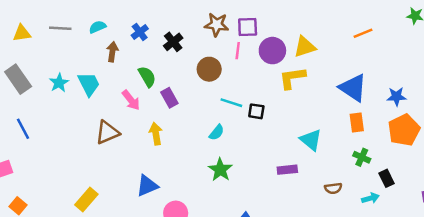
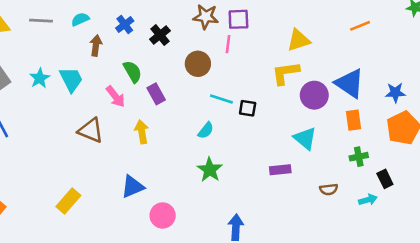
purple circle: (272, 51) -> (314, 95), moved
brown triangle: (107, 132) -> (91, 130), turned 45
green cross: (362, 157) -> (359, 157), turned -35

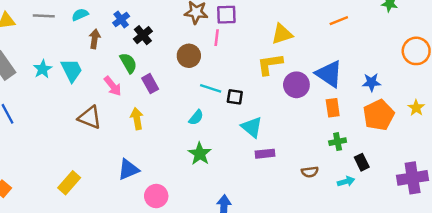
black cross: (160, 35) -> (143, 35), moved
cyan triangle: (305, 138) -> (252, 127), moved

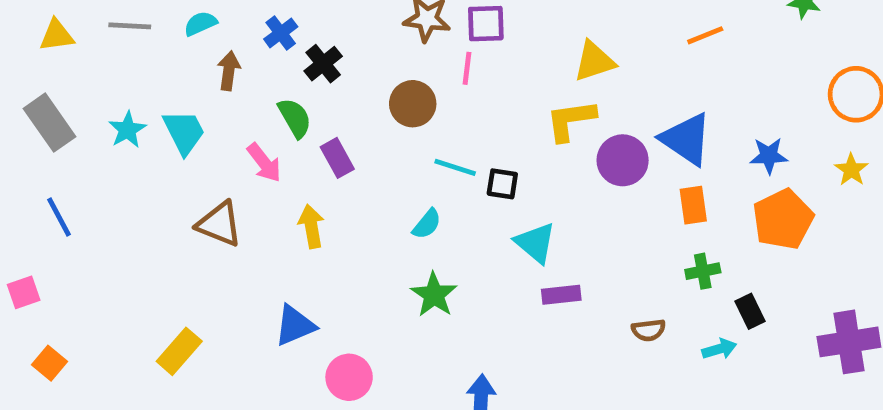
yellow star: (416, 108) -> (851, 170), moved

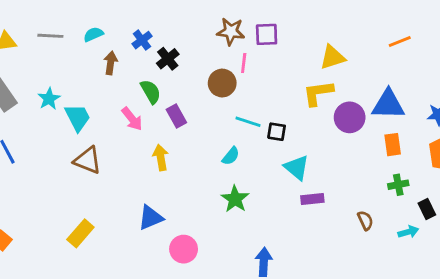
pink line: (467, 68) -> (244, 63), moved
cyan trapezoid: (184, 132) -> (78, 117), moved
blue triangle: (686, 139) -> (388, 104), turned -33
brown triangle: (219, 224) -> (88, 160), moved
brown semicircle: (649, 330) -> (365, 220), turned -108

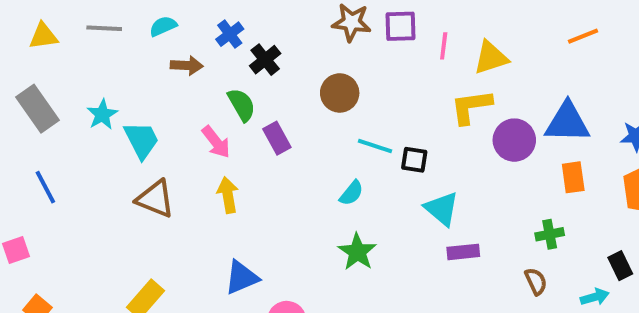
brown arrow: (111, 63) -> (187, 65), turned 85
pink line: (244, 63) -> (444, 46), moved
yellow arrow: (161, 157) -> (228, 195), moved
green cross: (398, 185) -> (550, 234), moved

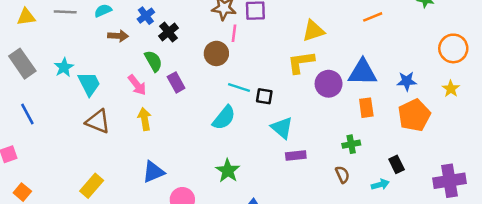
pink line: (444, 46) -> (234, 33), moved
cyan semicircle: (351, 193) -> (224, 118), size x1.5
green star: (357, 252) -> (228, 171), moved

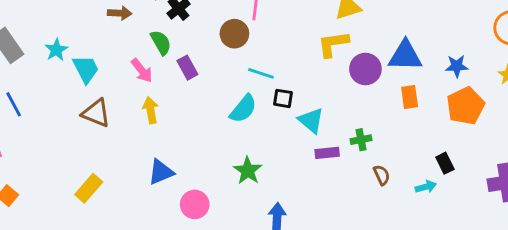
black square: (264, 96) -> (283, 98), moved
green cross: (351, 144) -> (361, 140), moved

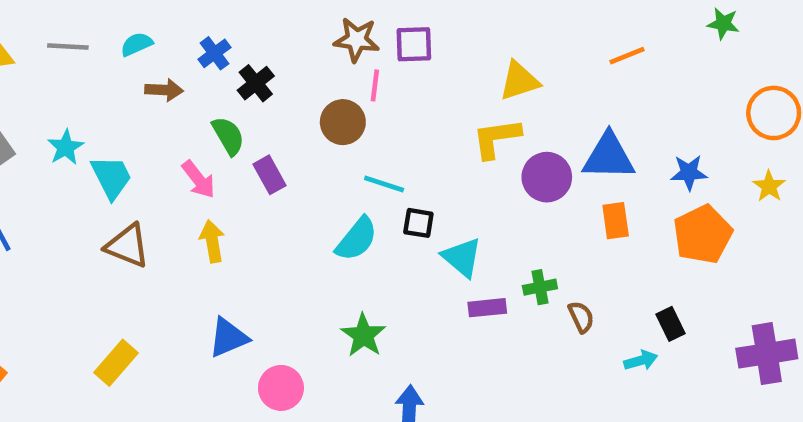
brown semicircle: (382, 175) -> (581, 317), moved

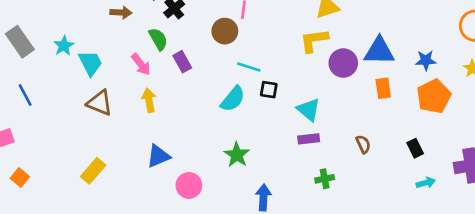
cyan triangle: (462, 257) -> (309, 110), moved
green cross: (540, 287) -> (325, 179), moved
cyan arrow: (641, 360) -> (426, 183), moved

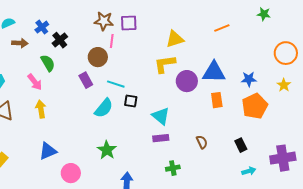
purple rectangle: (182, 62) -> (86, 80), moved

